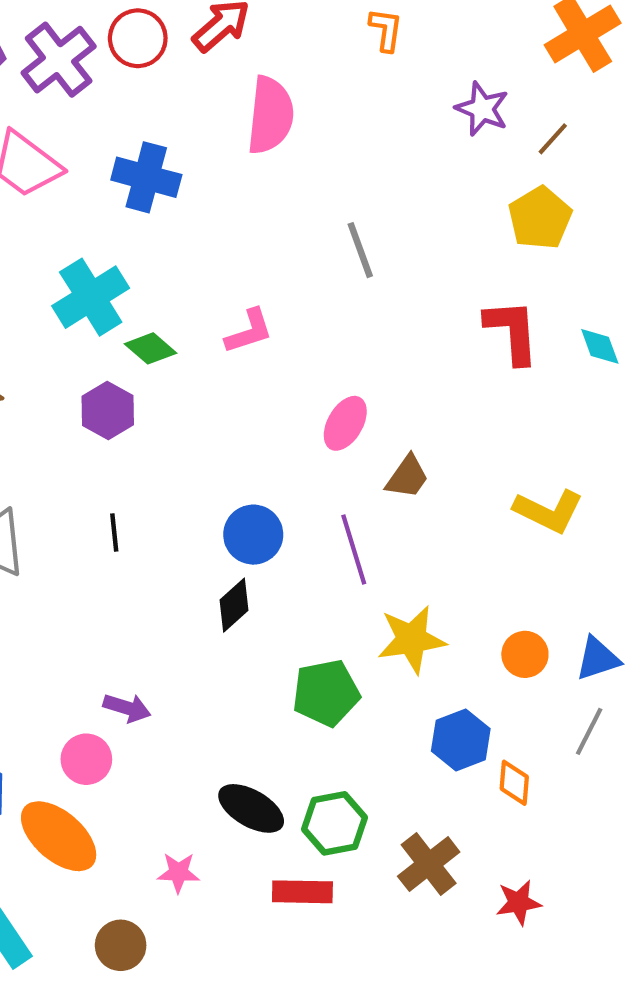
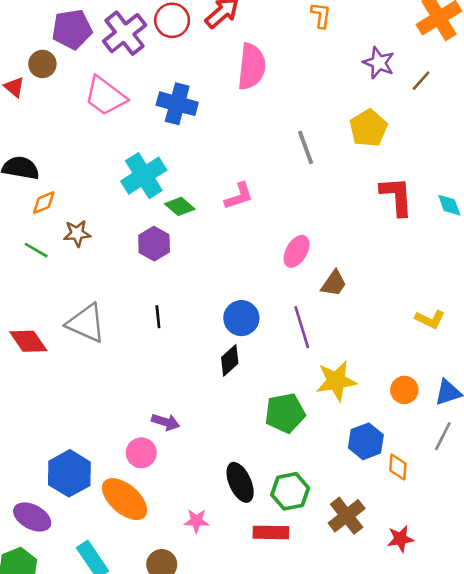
yellow pentagon: (540, 218) -> (368, 128), moved
yellow L-shape: (548, 511) -> (430, 319), moved, size x0.7
black ellipse: (251, 808) -> (240, 482), turned 36

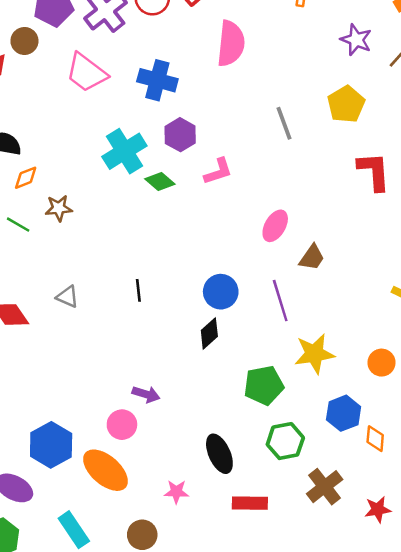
purple hexagon: (154, 244) -> (180, 135), moved
gray triangle: (86, 323) -> (68, 297), size x0.6
green hexagon: (290, 491) -> (285, 441), moved

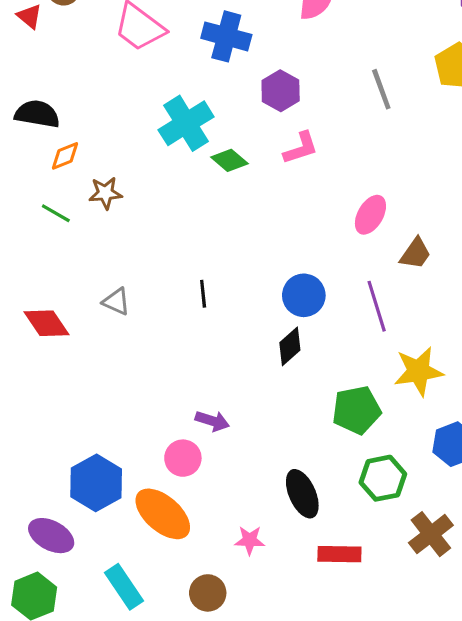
purple hexagon: (180, 135) -> (281, 91), moved

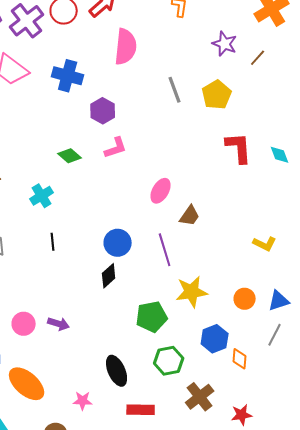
gray line: (381, 89) -> (175, 90), moved
cyan cross: (186, 123) -> (42, 196), moved, size x0.7
pink circle: (183, 458) -> (24, 324), moved

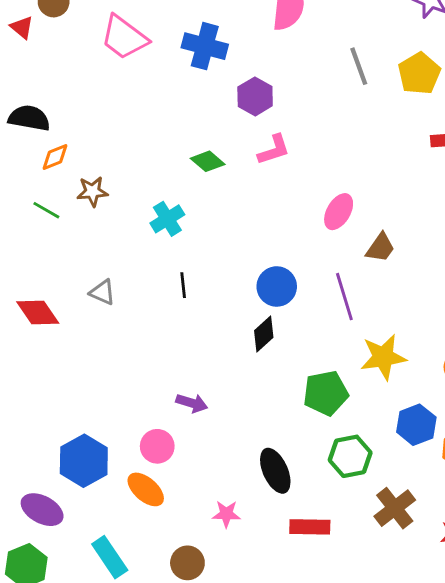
pink circle: (24, 324) -> (157, 446), moved
orange ellipse: (27, 384) -> (146, 489), size x0.7

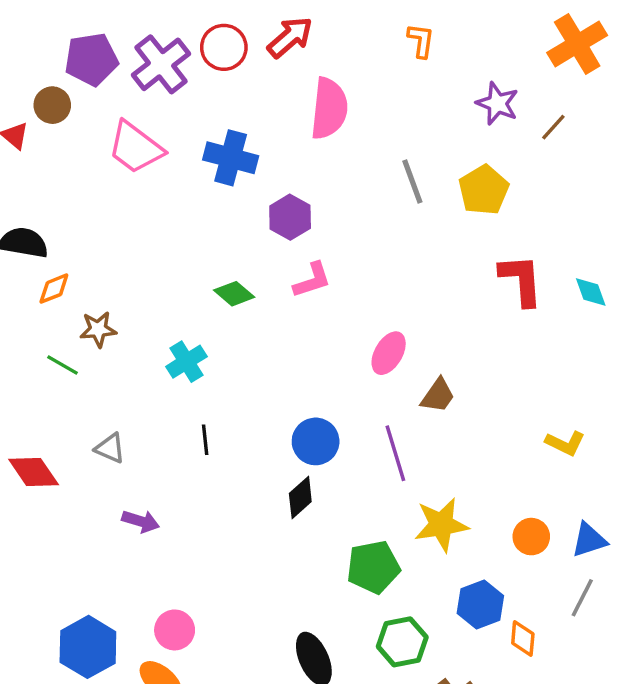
green line: (46, 210) -> (62, 365), moved
purple arrow: (192, 403) -> (141, 521), moved

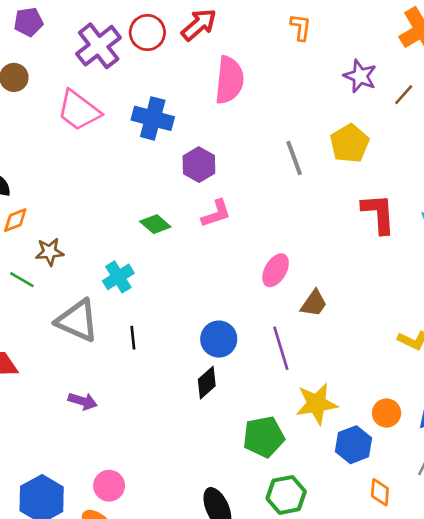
purple pentagon: (91, 59) -> (28, 22), moved, size x0.7
gray line: (412, 182) -> (294, 158), moved
gray triangle: (110, 448) -> (77, 321), moved, size x1.8
blue hexagon: (480, 605) -> (354, 445), moved

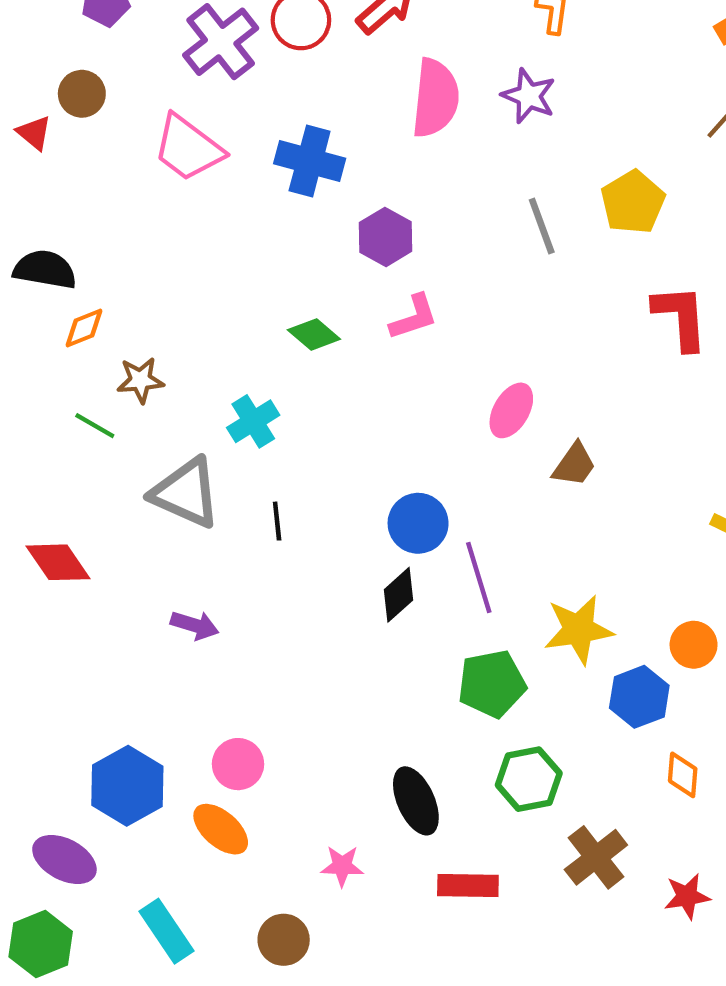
purple star: (360, 76) -> (529, 96), moved
purple line: (281, 348) -> (479, 577), moved

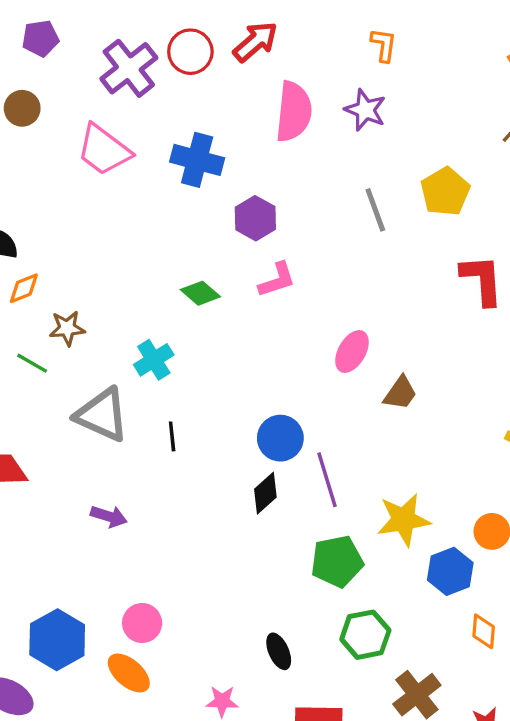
black ellipse: (416, 801) -> (279, 651), size x0.7

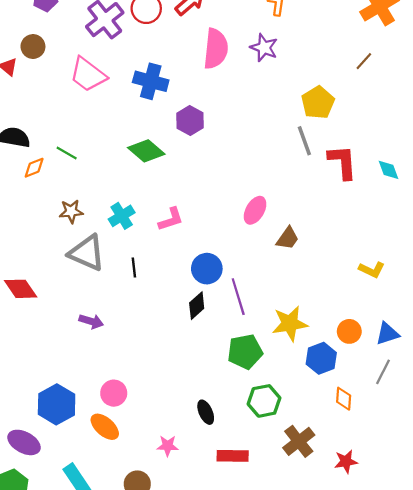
gray line: (375, 210) -> (304, 141), moved
pink L-shape: (277, 280) -> (171, 219), moved
green diamond: (200, 293) -> (146, 151), moved, size x1.4
brown star: (67, 328) -> (71, 211), moved
green line: (32, 363) -> (67, 153), moved

